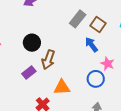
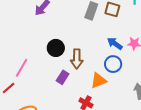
blue arrow: (91, 45) -> (115, 43), moved
blue circle: (96, 79) -> (113, 64), moved

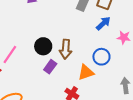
blue arrow: (115, 43) -> (103, 23), moved, turned 98
black circle: (56, 48) -> (43, 46), moved

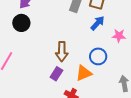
black circle: (43, 46) -> (21, 23), moved
purple rectangle: (50, 67) -> (56, 74), moved

